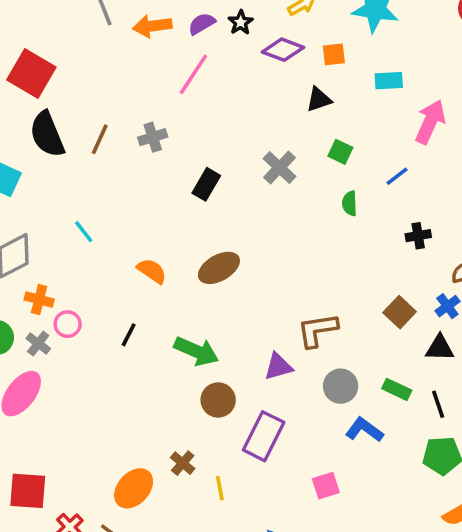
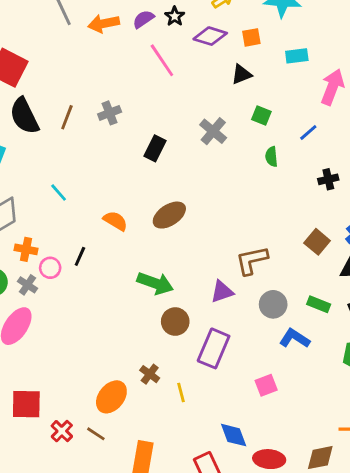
pink line: (193, 74) -> (162, 60), moved, turned -64
black line: (129, 335) -> (80, 256), moved

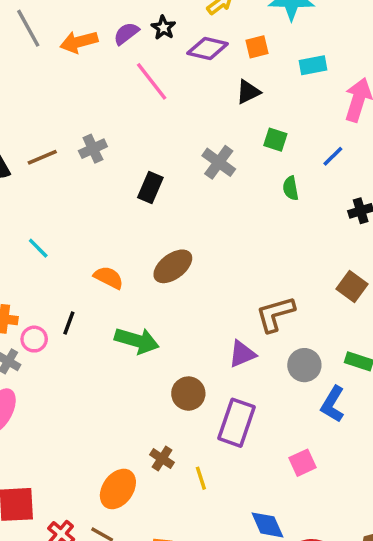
brown line: (67, 117) -> (42, 157), turned 50
green arrow: (155, 283) -> (137, 341), moved
blue L-shape: (294, 338) -> (333, 404), turned -88

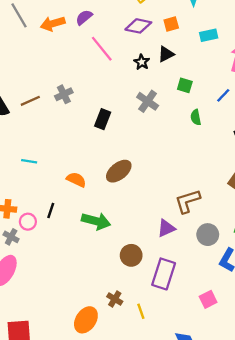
black star: (163, 28) -> (142, 62), moved
cyan line: (38, 248) -> (29, 161), turned -35

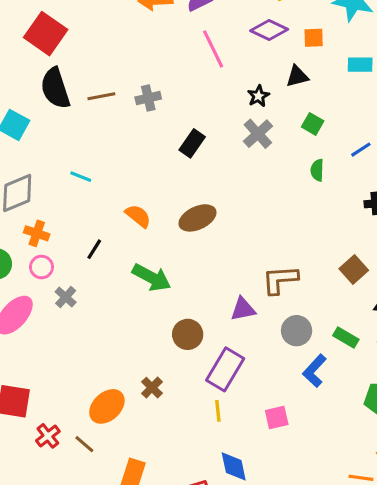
black star: (142, 62) -> (258, 96), moved
pink circle: (28, 222) -> (41, 267), moved
gray cross: (11, 237) -> (66, 297), moved
yellow line: (141, 311) -> (218, 411), moved

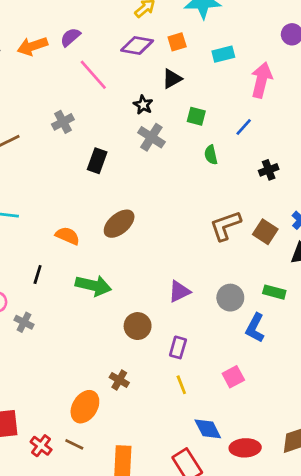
gray cross: (148, 98) -> (63, 122), moved
brown L-shape: (280, 280) -> (225, 226), moved
purple rectangle: (225, 369) -> (178, 347), size x0.6

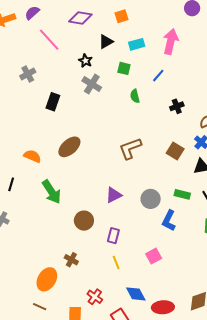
orange square: (177, 42) -> (122, 16), moved
cyan rectangle: (223, 54) -> (137, 44), moved
brown L-shape: (225, 226) -> (130, 148), moved
green arrow: (93, 286) -> (52, 192), turned 45
red cross: (41, 446) -> (95, 297), moved

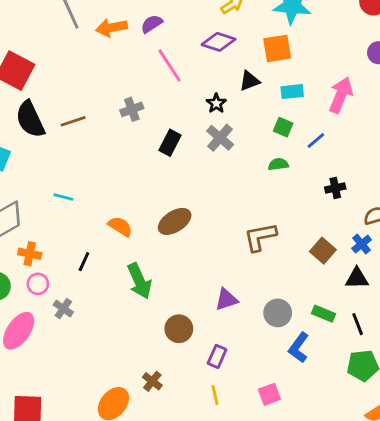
orange square: (122, 16) -> (277, 48), size x1.5
green square: (124, 68) -> (283, 127), moved
green semicircle: (135, 96) -> (278, 164), turned 88
black rectangle: (53, 102) -> (170, 143), moved

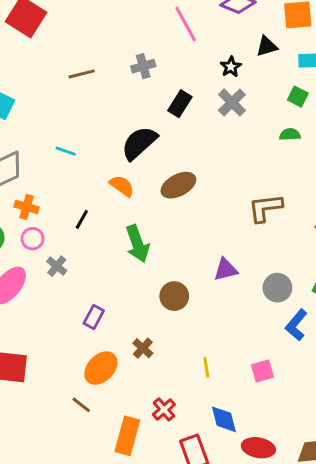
black semicircle: (30, 119) -> (139, 143), moved, turned 69
purple rectangle: (217, 356) -> (94, 317), moved

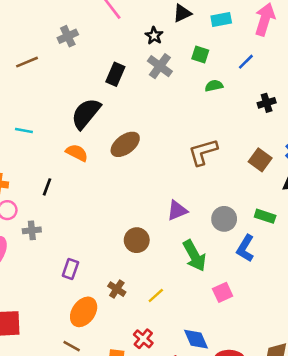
gray cross: (143, 66) -> (68, 36), moved
green square: (298, 97) -> (200, 54), moved
green arrow: (137, 244) -> (194, 256), moved
gray cross: (57, 266) -> (32, 230), turned -36
yellow line: (206, 367) -> (156, 295), moved, turned 66

